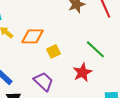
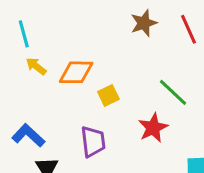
purple trapezoid: (43, 81) -> (93, 142), turned 40

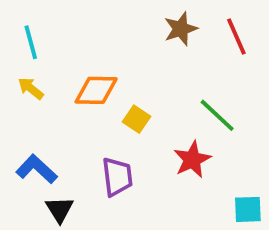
yellow arrow: (36, 66) -> (31, 88), moved
yellow square: (108, 95) -> (136, 119), turned -30

